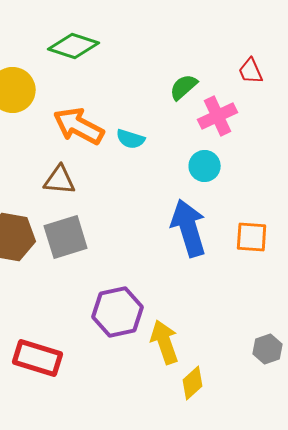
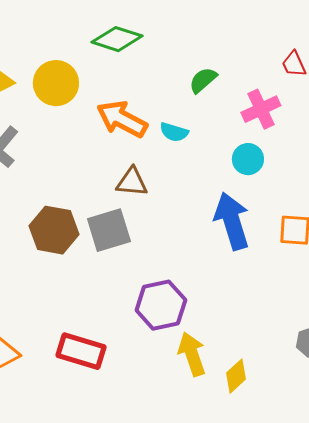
green semicircle: (184, 87) -> (203, 80), moved
brown triangle: (60, 180) -> (132, 182), moved
yellow arrow: (165, 342) -> (192, 354), moved

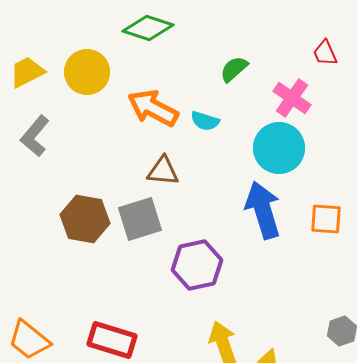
pink cross: (261, 109) -> (292, 98), turned -30
cyan circle: (248, 159) -> (279, 148), size x1.6
purple hexagon: (161, 305) -> (197, 265), moved

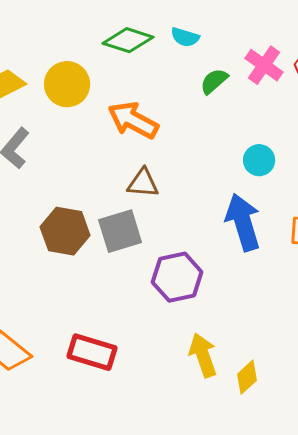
pink cross: (292, 98) -> (264, 65), moved
cyan semicircle: (205, 121) -> (185, 37), moved
cyan circle: (279, 148) -> (259, 160), size x0.6

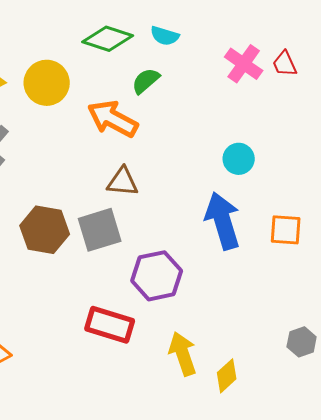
green semicircle: (214, 81) -> (146, 81), moved
red rectangle: (92, 352) -> (110, 325), moved

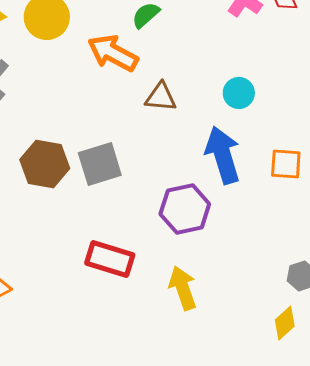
brown triangle: (123, 182) -> (161, 97), moved
purple hexagon: (157, 276) -> (185, 209), moved
yellow diamond: (227, 376) -> (285, 323), moved

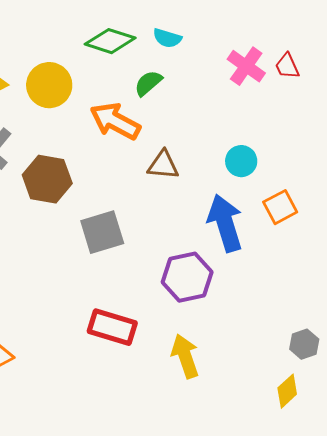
brown hexagon: (45, 164) -> (47, 179), moved
orange square: (286, 164) -> (280, 207), moved, turned -32

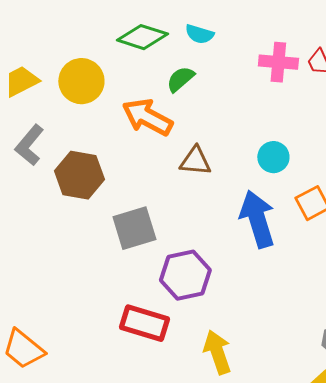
pink cross: (246, 66) -> (278, 62), turned -30
purple hexagon: (187, 277) -> (185, 275), moved

